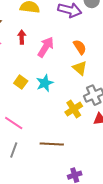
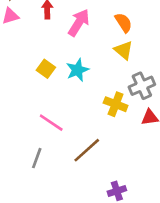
yellow cross: (74, 109) -> (116, 104), turned -36
pink line: (14, 123) -> (51, 123), moved
brown line: (52, 144) -> (87, 150), turned -45

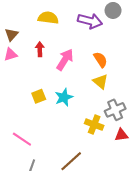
yellow square: (46, 69) -> (39, 96), turned 32
pink line: (51, 123) -> (22, 139), moved

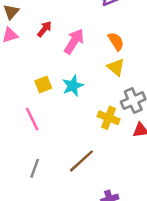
red arrow: (40, 49) -> (44, 29), turned 40
pink line: (22, 139) -> (32, 119), moved, turned 30

